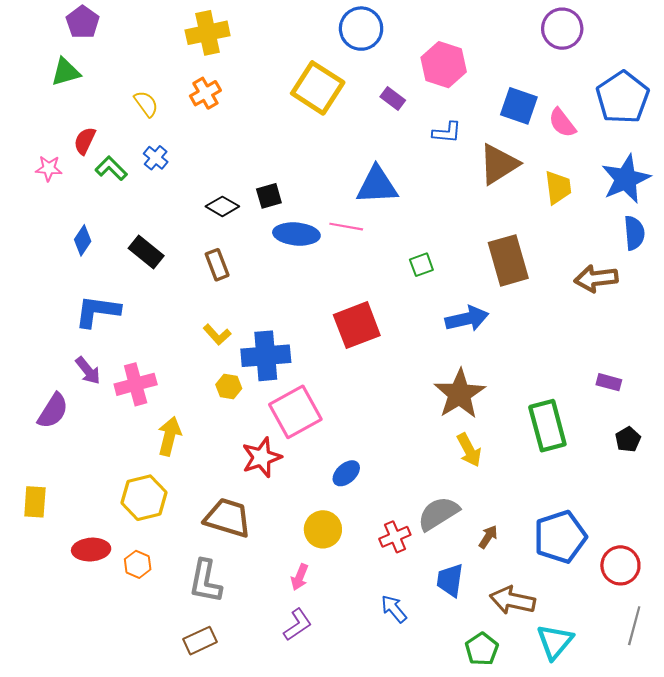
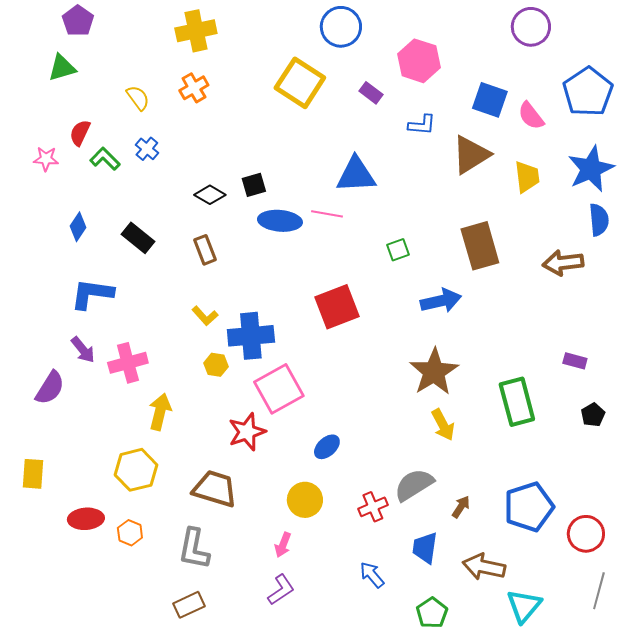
green pentagon: (482, 649) -> (432, 613), moved

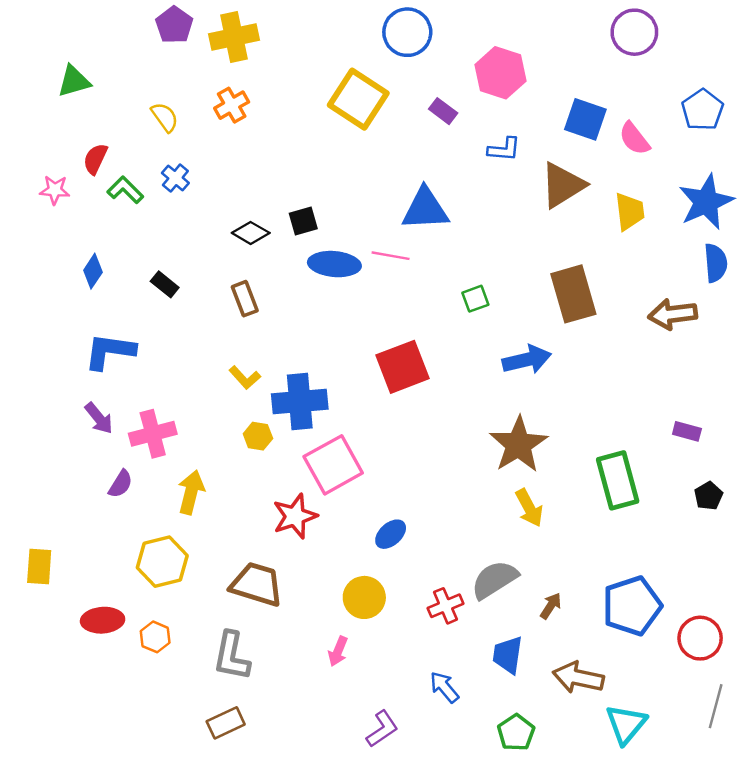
purple pentagon: (78, 21) -> (174, 25), moved
blue pentagon: (588, 92) -> (702, 110), size x0.7
black rectangle: (138, 238) -> (165, 284), size x0.7
purple semicircle: (50, 388) -> (120, 484), moved, size x0.7
purple L-shape: (281, 590) -> (382, 729), moved

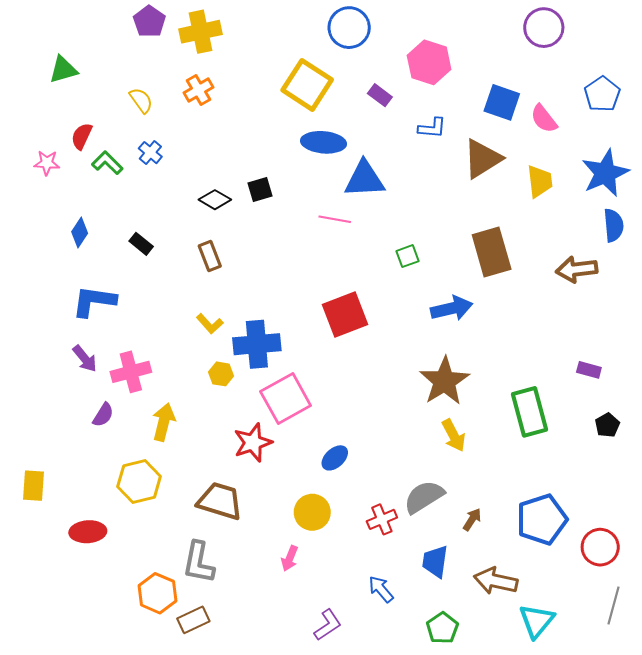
blue ellipse: (334, 264) -> (324, 142), moved
orange hexagon: (155, 637) -> (157, 593), moved, size x1.5

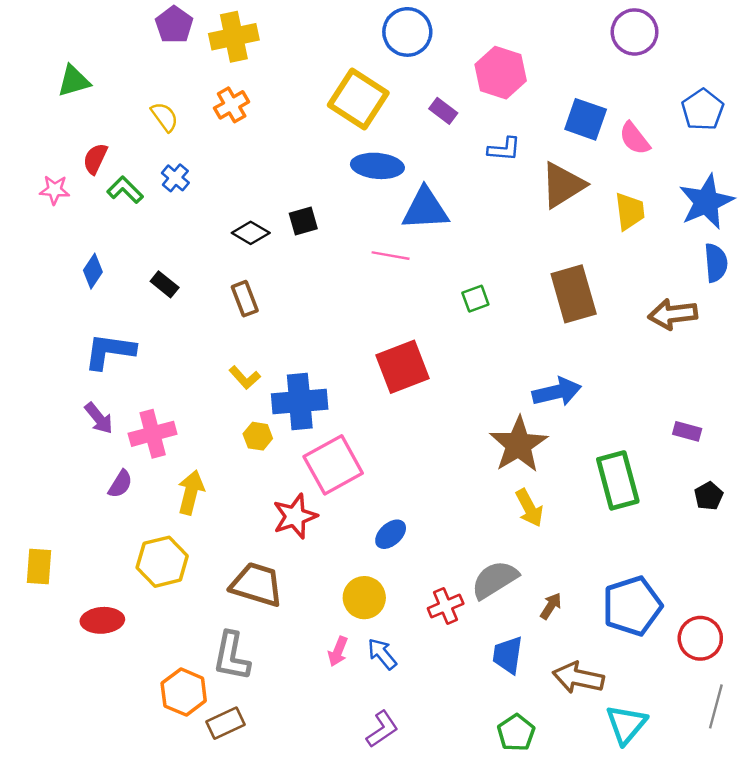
blue arrow: (452, 308) -> (557, 392), moved
blue arrow: (381, 589) -> (382, 654), moved

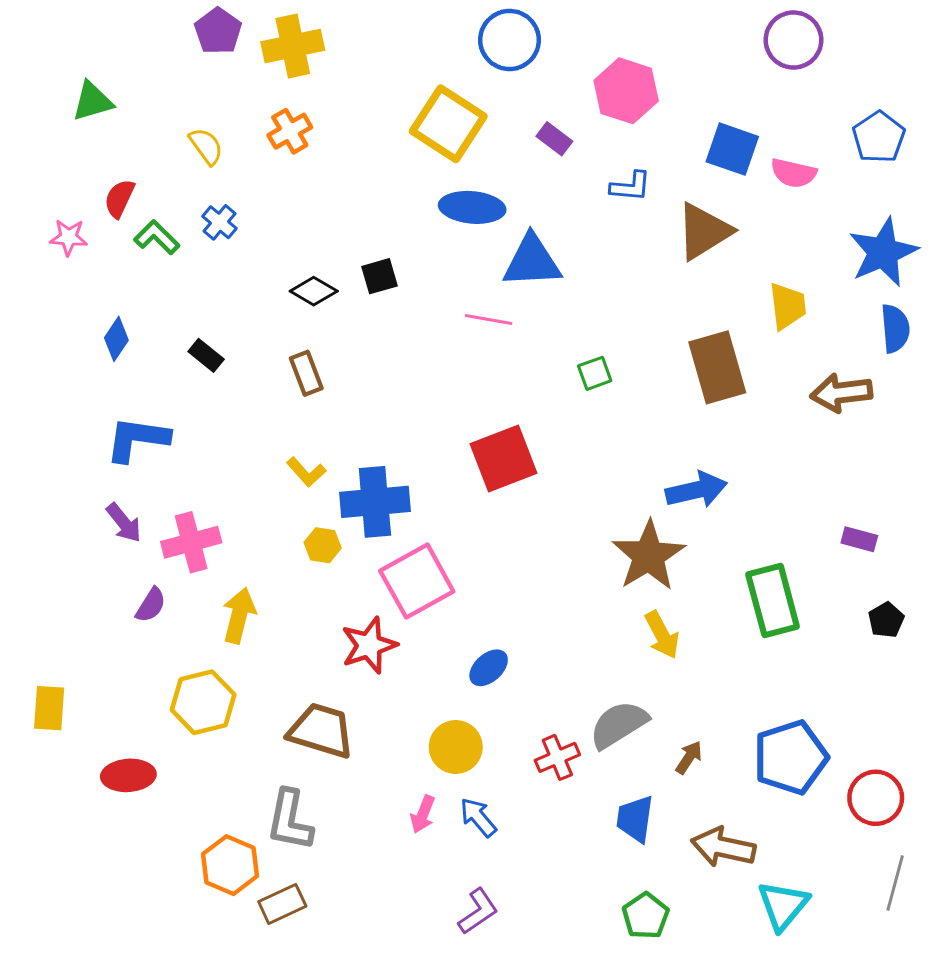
pink semicircle: (635, 138) -> (794, 173), turned -39
yellow trapezoid: (630, 211) -> (788, 306), moved

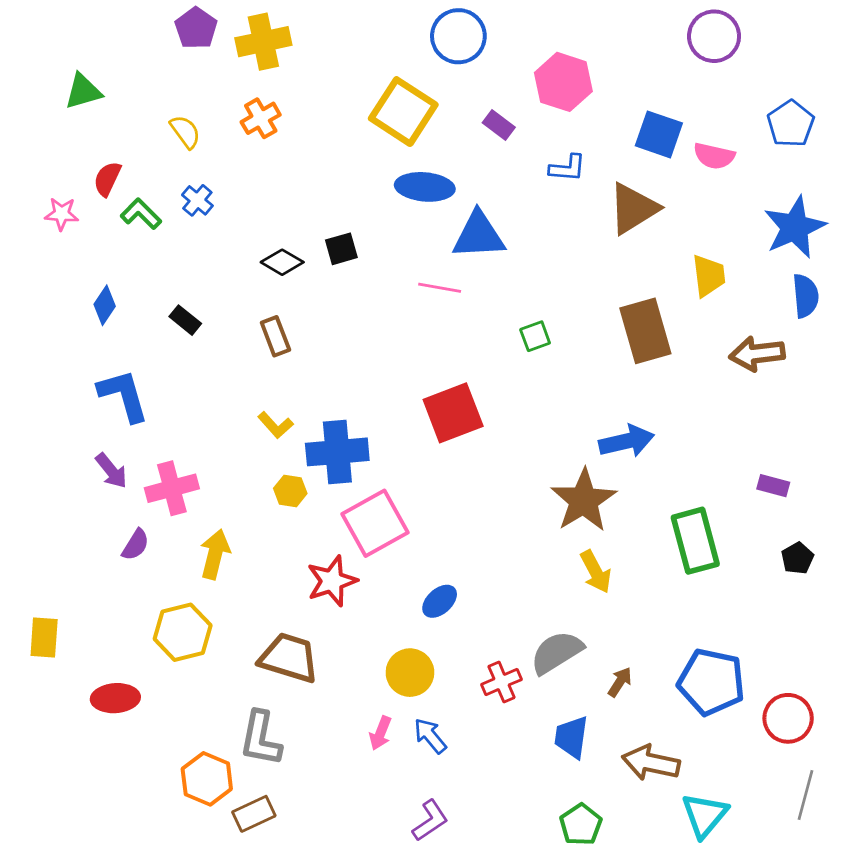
blue L-shape: (137, 439) -> (123, 395), turned 66
blue pentagon: (791, 757) -> (711, 682), turned 30

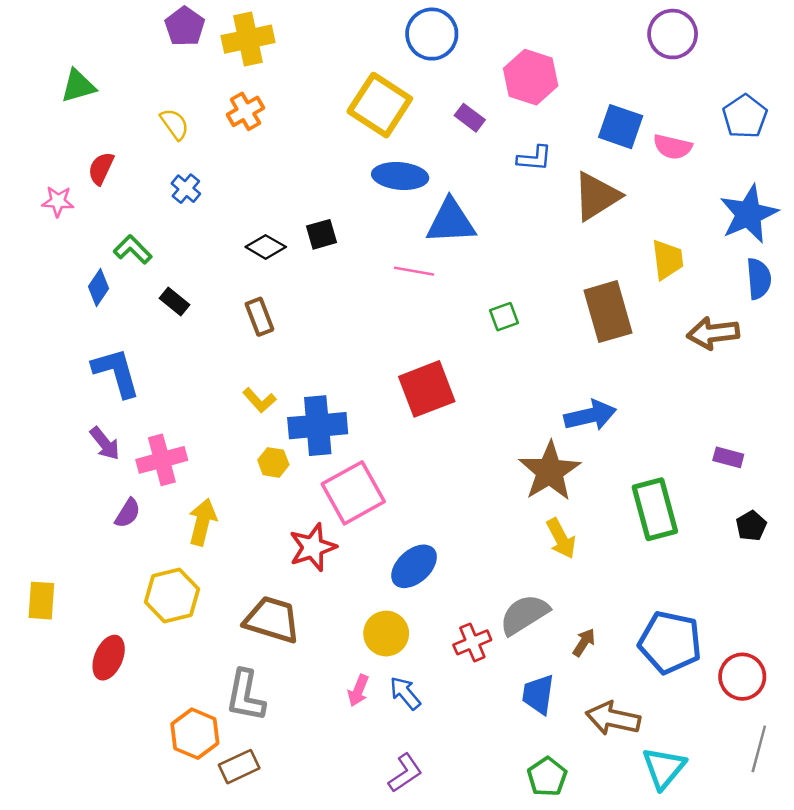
green L-shape: (141, 214) -> (133, 249), moved
blue ellipse: (440, 601) -> (414, 566), size x1.4
red ellipse: (115, 698) -> (109, 658), turned -63

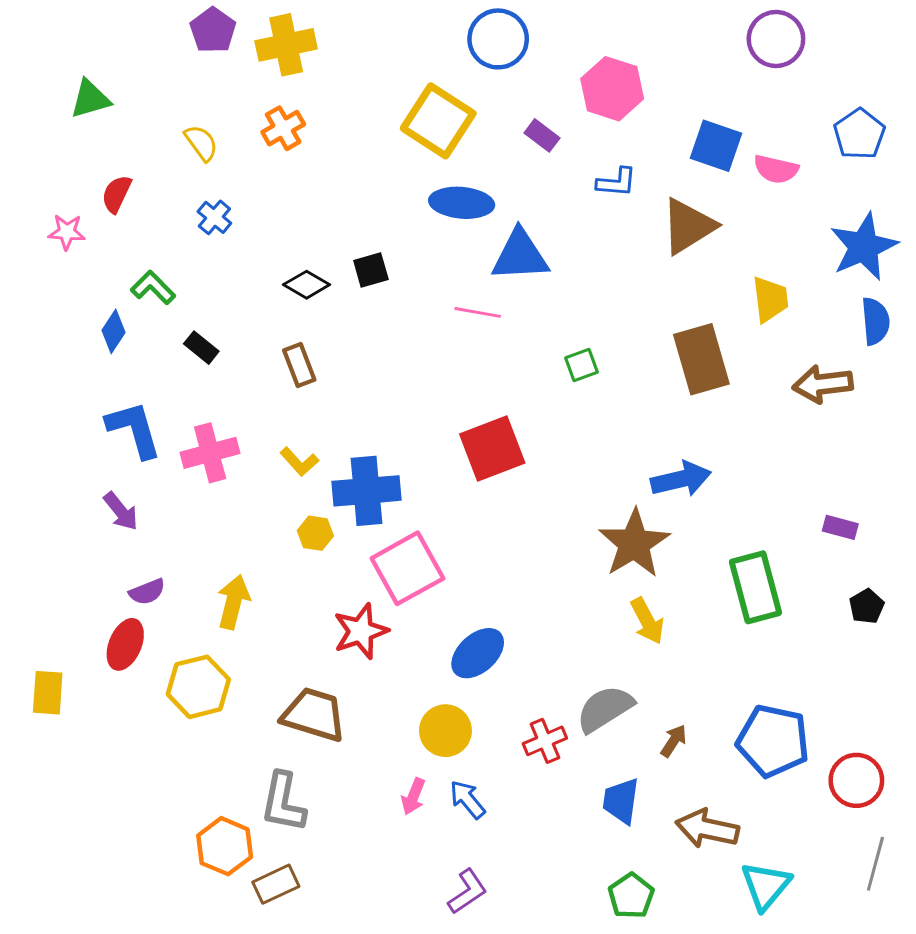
pink cross: (162, 460) -> (210, 453), moved
purple semicircle: (128, 513) -> (147, 592), turned 36
red ellipse: (109, 658) -> (125, 644), moved

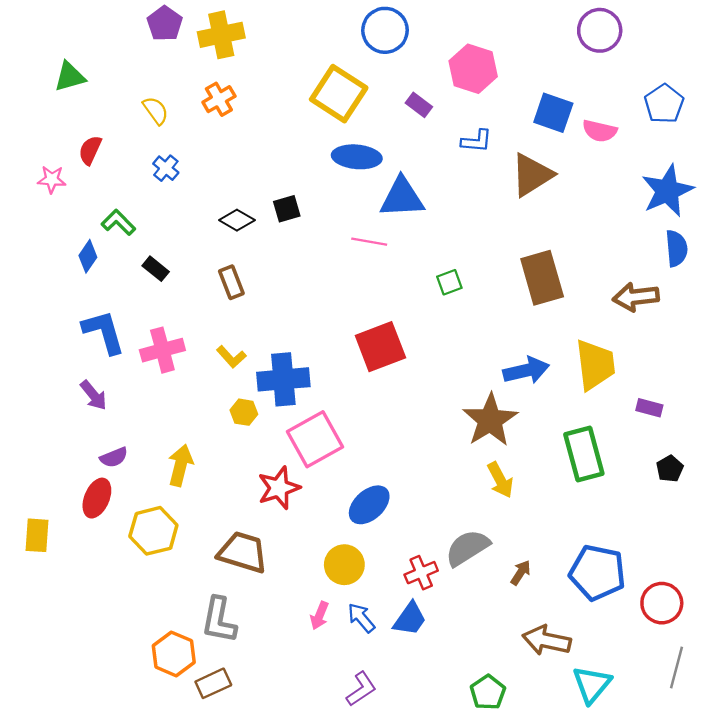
yellow trapezoid: (770, 299) -> (595, 365), moved, size x1.4
blue trapezoid: (621, 801) -> (410, 619), moved, turned -153

